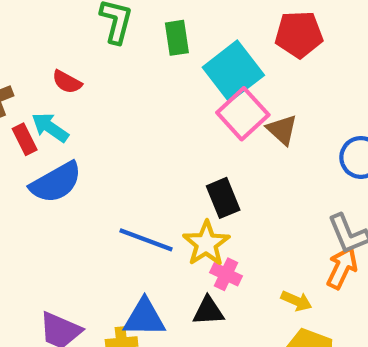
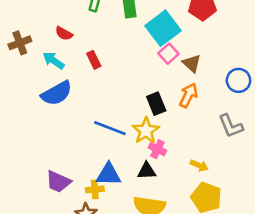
pink square: (243, 114) -> (168, 54), size x0.7
red rectangle: (25, 139) -> (94, 60), moved
orange arrow: (342, 268) -> (188, 95), moved

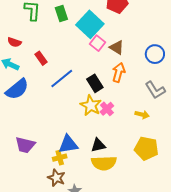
blue line: (110, 128) -> (62, 78), moved, turned -50
pink cross: (157, 149) -> (107, 109), moved, turned 32
yellow arrow: (199, 165) -> (142, 115), moved
black triangle: (147, 171) -> (98, 145), moved
purple trapezoid: (58, 182) -> (25, 145), moved

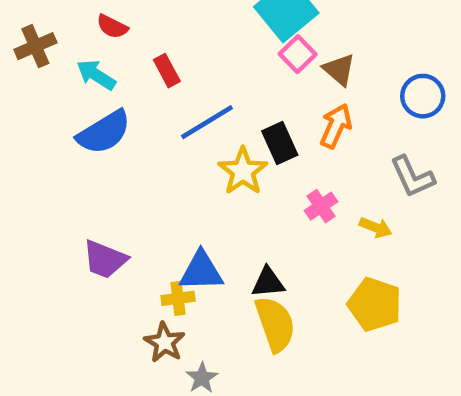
yellow star: (91, 105) -> (243, 171), moved
pink cross: (107, 109) -> (321, 206), moved
yellow semicircle: (104, 163) -> (275, 324), turned -115

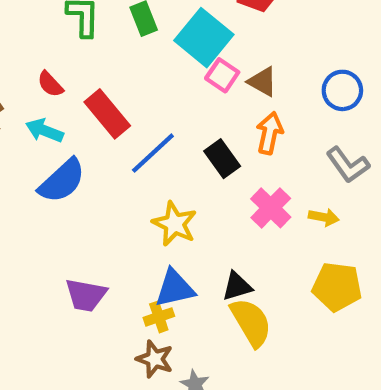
red semicircle: (112, 27) -> (50, 84), turned 32
red rectangle: (167, 71) -> (107, 114), size x1.6
yellow star: (243, 171) -> (175, 224), moved
pink cross: (321, 206) -> (271, 208), size x1.4

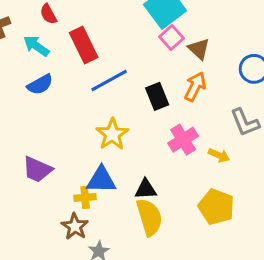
blue semicircle: (62, 181) -> (40, 84), size x0.7

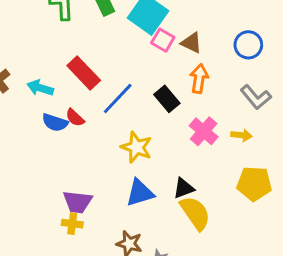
red semicircle: (48, 14) -> (75, 118), moved
blue semicircle: (40, 84) -> (55, 123), turned 65
yellow cross: (85, 197) -> (72, 224), moved, turned 30

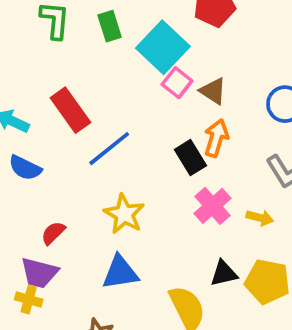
black rectangle: (167, 99) -> (190, 158), moved
red semicircle: (75, 118) -> (53, 233), moved, turned 84
black triangle: (184, 188) -> (224, 273), moved

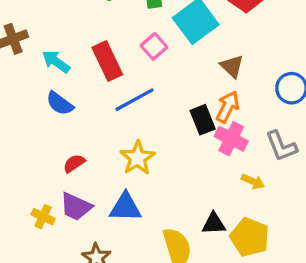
pink square: (177, 83) -> (154, 46), moved
pink cross: (212, 206) -> (231, 139), moved, turned -32
purple trapezoid: (39, 273) -> (76, 207), moved

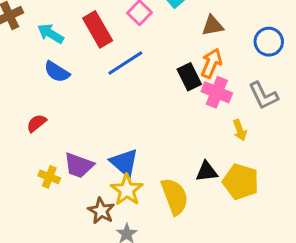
brown triangle: (232, 66) -> (213, 26), turned -50
yellow star: (138, 158) -> (127, 190), moved
red semicircle: (74, 163) -> (36, 123), moved
yellow arrow: (253, 182) -> (240, 130), turned 50
blue triangle: (125, 207) -> (124, 163), turned 44

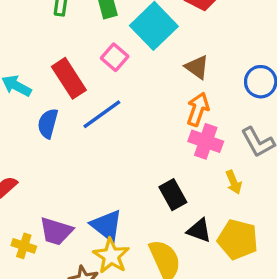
brown triangle: (213, 26) -> (197, 67), turned 50
blue semicircle: (57, 72) -> (48, 123), moved, turned 76
black rectangle: (189, 77) -> (173, 195), moved
black triangle: (207, 172) -> (199, 230), turned 30

